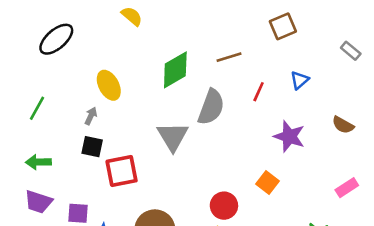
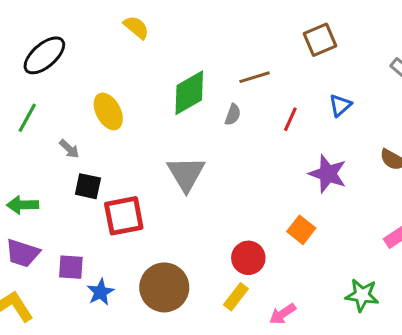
gray semicircle: (211, 107) -> (233, 115), moved, size x0.5
green line: (37, 108) -> (27, 118), moved
gray arrow: (91, 116) -> (69, 149), moved, turned 108

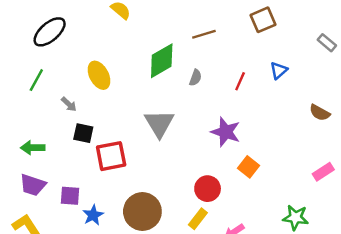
brown line: (255, 77) -> (204, 34), moved
purple star: (328, 174) -> (226, 132), moved

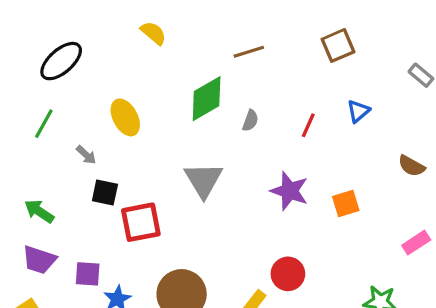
brown line: (204, 34) -> (249, 52), moved
green arrow: (33, 148) -> (39, 211), turned 35
orange square: (249, 167) -> (346, 203), moved, turned 35
red circle: (208, 189) -> (288, 274), moved

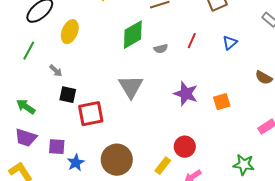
yellow ellipse: (125, 117) -> (70, 32), moved, turned 50
gray semicircle: (250, 121) -> (161, 49), turned 56
red line: (308, 125) -> (192, 41), moved

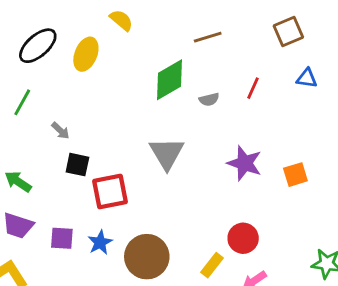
yellow ellipse: (70, 32) -> (86, 54), moved
blue triangle: (230, 43) -> (307, 78), moved, turned 49
blue star: (76, 163) -> (100, 242), moved

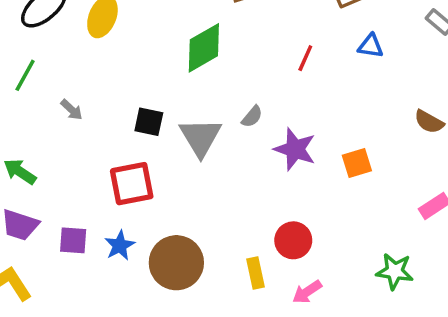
gray semicircle: (209, 99) -> (252, 117), moved, turned -36
black square: (77, 165) -> (149, 122), moved
yellow rectangle: (212, 265) -> (255, 273), turned -50

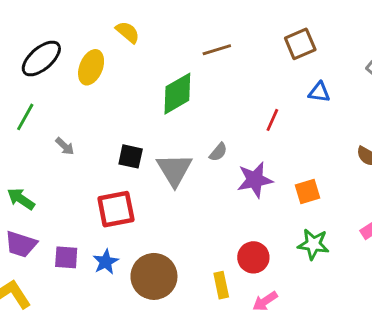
red line: (305, 58) -> (272, 120), moved
purple star: (295, 149) -> (255, 180), turned -30
green star: (395, 271) -> (313, 244), moved

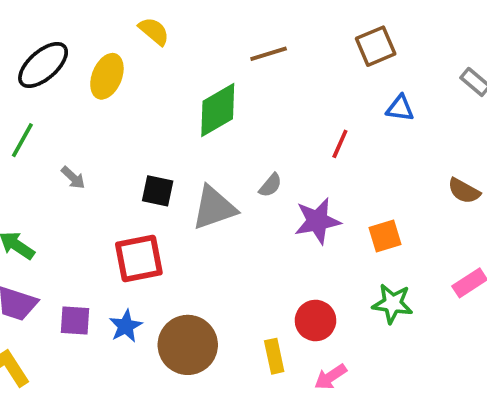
gray triangle: (174, 170) -> (214, 208), turned 42

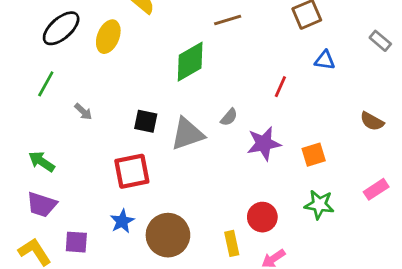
purple square: (75, 321) -> (76, 242), moved

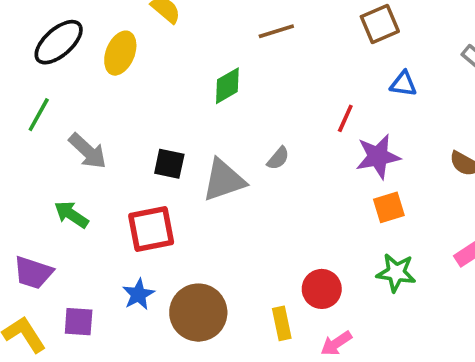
green diamond: (190, 62) -> (227, 86), size x0.7
gray arrow: (83, 112) -> (88, 151), size x1.6
purple star: (264, 144) -> (378, 156), moved
green arrow: (42, 162) -> (71, 215), moved

